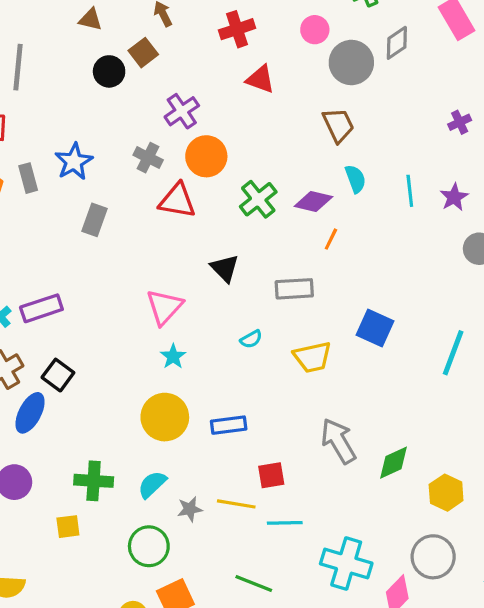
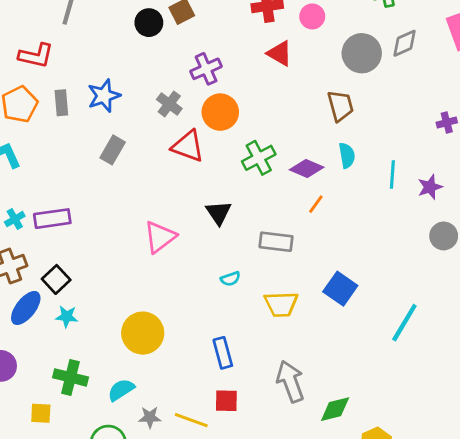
pink circle: (315, 30) -> (312, 16), moved
cyan star: (173, 356) -> (67, 317), moved, turned 30
blue rectangle: (229, 425) -> (223, 353), moved, turned 72

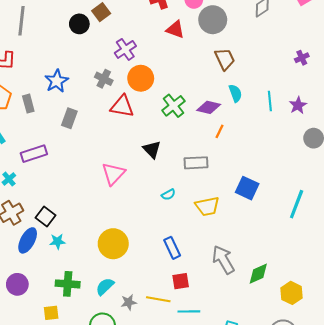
gray circle: (362, 53) -> (213, 20), moved
gray rectangle: (61, 103) -> (28, 104), moved
purple rectangle: (52, 219) -> (34, 154), moved

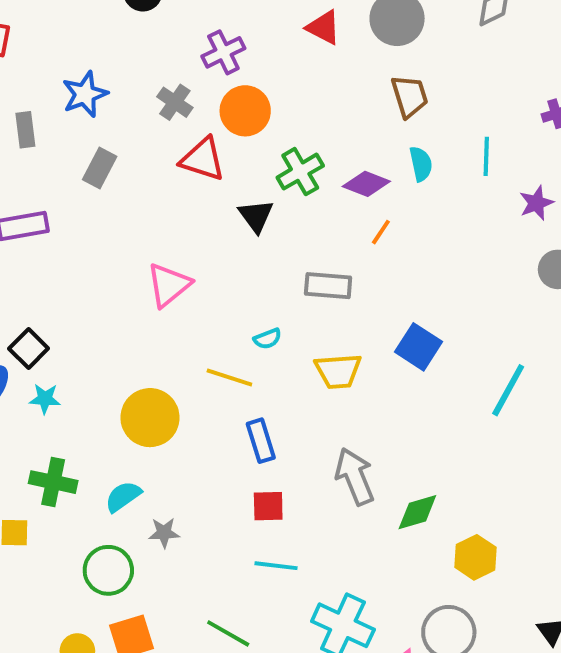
cyan line: (270, 101) -> (486, 156), moved
black triangle: (152, 149) -> (256, 216), moved
yellow line: (158, 299) -> (229, 378), moved

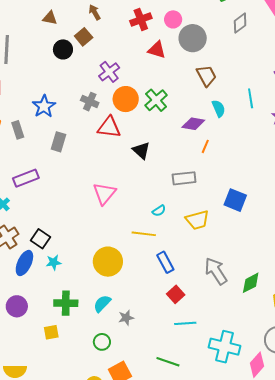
green cross: (300, 172) -> (156, 100), moved
red square: (268, 506) -> (176, 294), turned -30
green circle: (108, 570) -> (102, 342), size x0.7

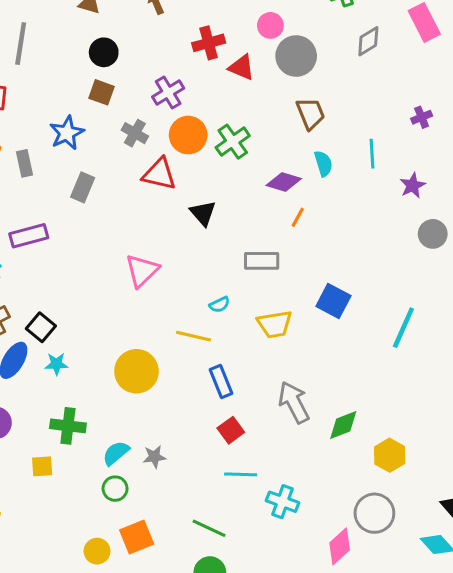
red cross: (141, 19) -> (209, 43), moved
brown square: (84, 37) -> (102, 92), moved, turned -36
cyan semicircle: (102, 304) -> (116, 453), moved
cyan cross: (224, 347) -> (282, 502), moved, size x0.7

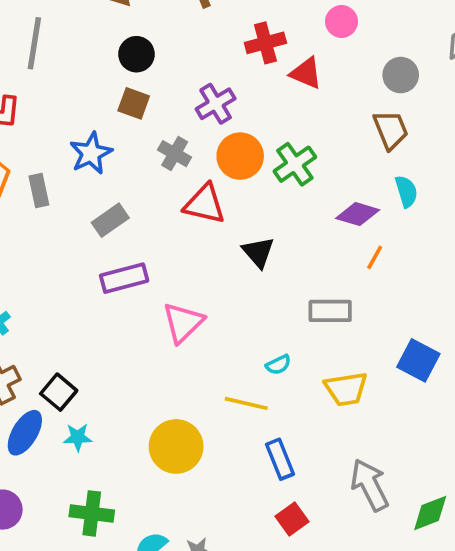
gray circle: (296, 56) -> (401, 75), moved, size x0.7
gray rectangle: (83, 187) -> (110, 220), turned 32
purple rectangle: (29, 236) -> (124, 278), moved

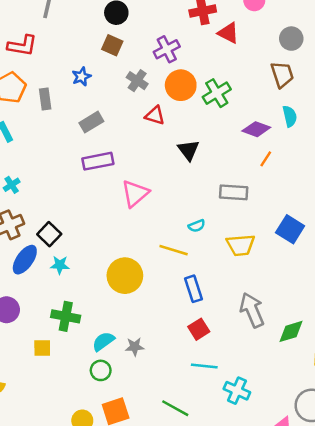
blue star: (91, 153) -> (82, 77), size x0.7
red triangle: (205, 204) -> (155, 116), size x0.7

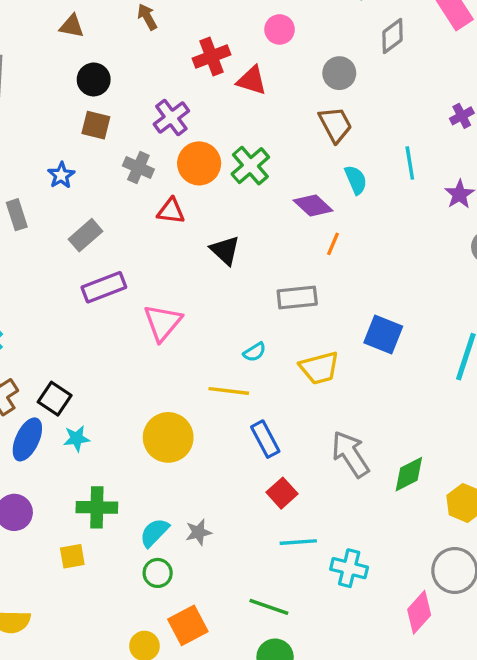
purple diamond: (256, 129) -> (313, 206), turned 32

